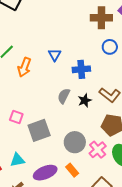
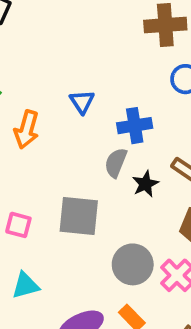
gray semicircle: (64, 96) -> (116, 163), moved
gray square: (39, 130) -> (79, 216), moved, turned 30
cyan triangle: (17, 160) -> (25, 285), moved

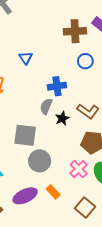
blue triangle: (82, 102) -> (26, 58), moved
gray circle: (133, 264) -> (40, 161), moved

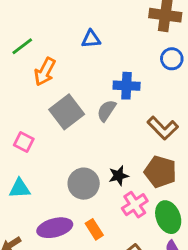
blue triangle: (26, 58) -> (91, 39), turned 48
black star: (62, 118) -> (119, 176), moved
gray square: (25, 135) -> (67, 112), moved, turned 35

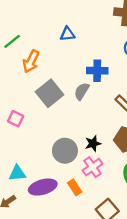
cyan triangle: (20, 188) -> (17, 173), moved
pink cross: (135, 205) -> (92, 167), moved

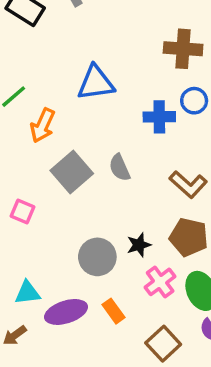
blue triangle: (67, 34) -> (96, 83), size x1.6
blue cross: (97, 71) -> (159, 117), moved
gray semicircle: (82, 91) -> (120, 168), turned -54
pink cross: (92, 167) -> (160, 282), moved

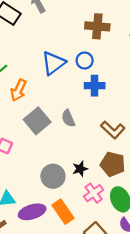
brown cross: (183, 49) -> (97, 26), moved
blue triangle: (96, 83) -> (53, 63), turned -30
blue circle: (194, 101) -> (85, 61), moved
orange rectangle: (114, 311) -> (63, 212), size x1.5

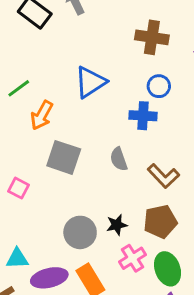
blue circle: (85, 61) -> (159, 86), moved
gray semicircle: (68, 118) -> (119, 159), moved
gray square: (37, 121) -> (64, 157), turned -35
brown pentagon: (113, 164) -> (160, 222), turned -30

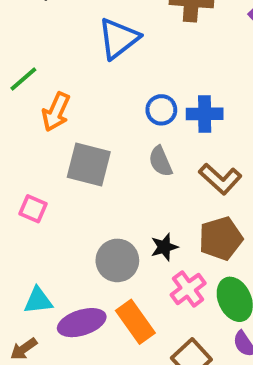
blue triangle: (90, 82) -> (119, 38), moved
blue circle: (159, 86) -> (161, 110), moved
blue cross: (143, 116) -> (205, 114), moved

